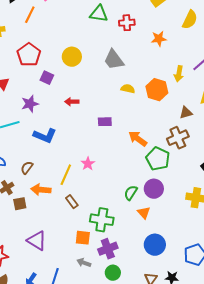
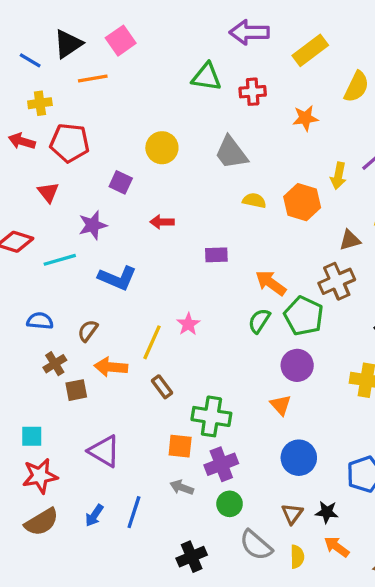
orange line: (30, 15) -> (93, 78), turned 54
red pentagon: (29, 55) -> (70, 143), moved, turned -30
green semicircle: (131, 193) -> (259, 321), moved

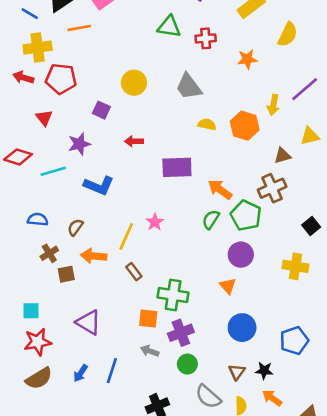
yellow cross: (40, 103) -> (38, 48), size x1.5
purple rectangle: (216, 255) -> (177, 167), size x1.6

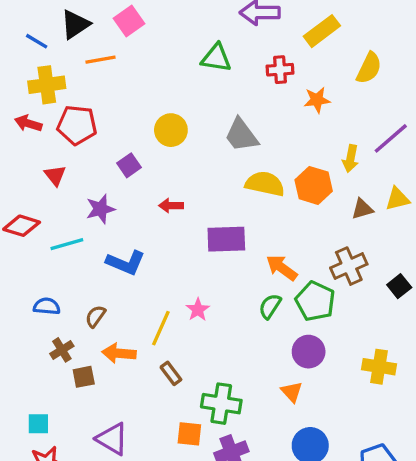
red cross: (206, 38) -> (280, 70), moved
purple square: (101, 110) -> (129, 165), turned 30
yellow semicircle: (207, 124) -> (265, 184), size x1.6
brown triangle: (282, 156) -> (362, 209), moved
black square: (311, 226) -> (399, 286), moved

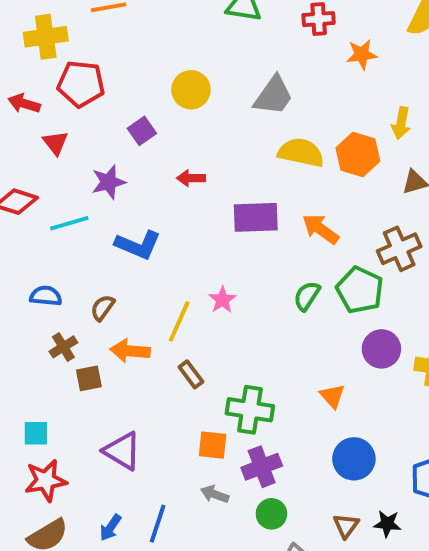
red arrow: (28, 123) -> (24, 103), moved
gray trapezoid: (241, 135) -> (273, 96), turned -108
orange arrow: (282, 268) -> (321, 229), moved
purple circle: (309, 352) -> (381, 349), moved

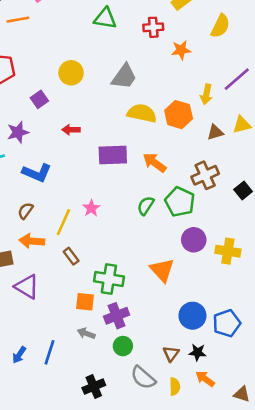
brown semicircle: (103, 308) -> (25, 211), moved
orange triangle: (332, 396) -> (162, 270), size x1.5
purple triangle: (122, 451) -> (27, 287), moved
blue circle: (354, 459) -> (192, 316), moved

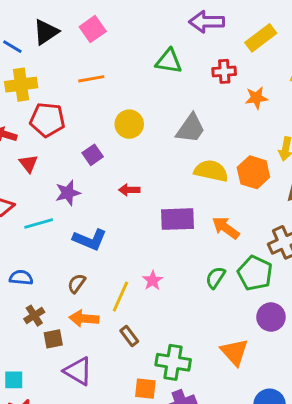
orange line: (18, 20) -> (91, 79), moved

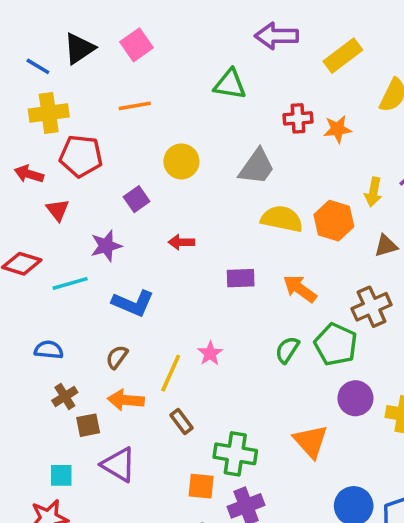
red cross: (224, 71) -> (298, 118), moved
purple rectangle: (177, 219) -> (241, 278), size x0.7
cyan square: (14, 380) -> (61, 475), moved

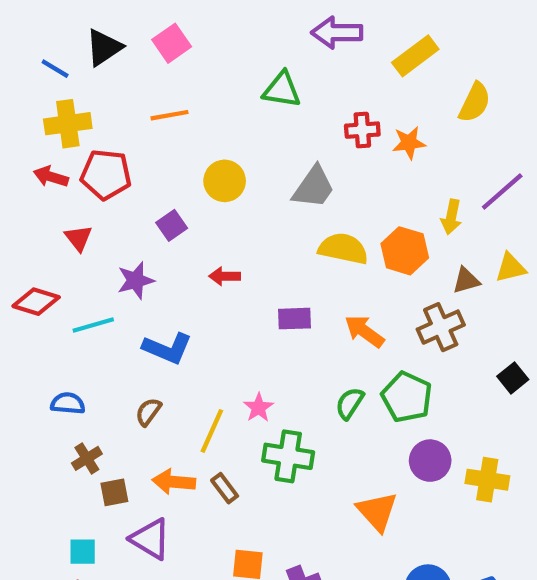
red arrow: (29, 174) -> (51, 177), moved
brown cross: (372, 307) -> (441, 327), moved
orange arrow: (126, 400) -> (174, 482), moved
green cross: (235, 454) -> (288, 456), moved

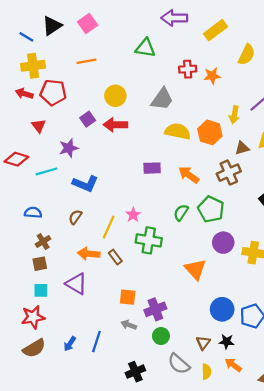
red arrow: (225, 276) -> (115, 125), moved, size x1.5
brown square: (114, 492) -> (40, 264), moved

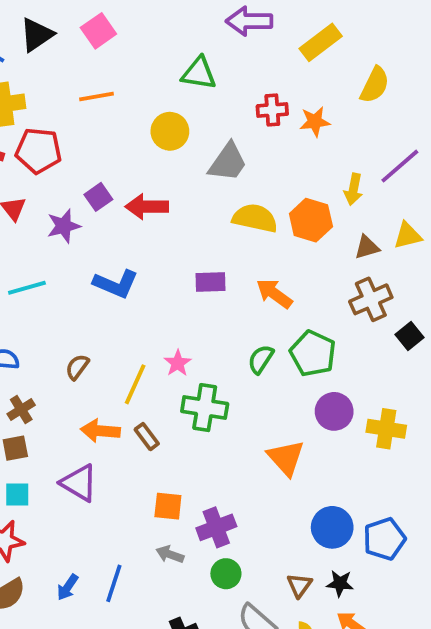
yellow circle: (115, 96) -> (170, 131), moved
purple star: (69, 148) -> (64, 226), moved
brown cross: (229, 173) -> (371, 299), moved
blue L-shape: (85, 184) -> (116, 284), moved

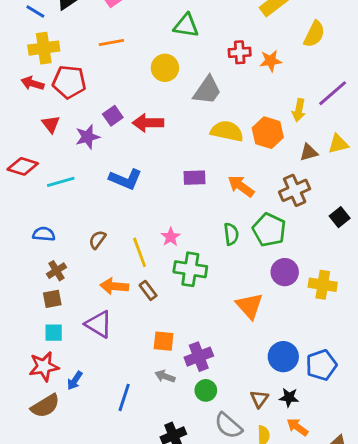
brown cross: (371, 299) -> (295, 190), moved
green semicircle: (261, 359) -> (231, 234), turned 140
yellow line: (135, 384) -> (140, 252), turned -44
blue arrow: (68, 587) -> (75, 381), moved

